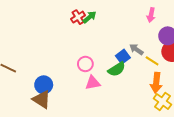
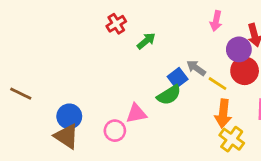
green arrow: (90, 17) -> (146, 41), moved
pink circle: (85, 64) -> (115, 131), moved

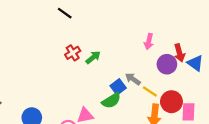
red cross: (116, 24) -> (73, 53), moved
red circle: (245, 71) -> (171, 102), moved

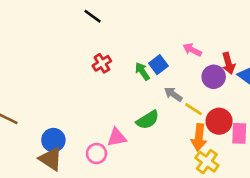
pink arrow: (149, 42) -> (192, 50), turned 105
green arrow: (93, 57) -> (142, 71), moved, turned -84
blue square: (118, 87) -> (158, 65), moved

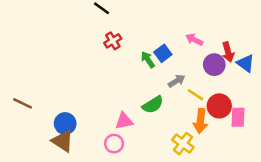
red cross: (102, 63) -> (113, 41), moved
gray arrow: (173, 94) -> (177, 81), turned 114
pink circle: (96, 154) -> (114, 144), moved
yellow cross: (207, 162) -> (183, 144), moved

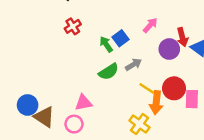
pink arrow: (194, 40) -> (150, 25), turned 105
yellow line: (195, 95) -> (147, 88), moved
green semicircle: (153, 105) -> (109, 72), moved
brown triangle: (63, 141) -> (44, 117), moved

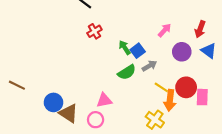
red arrow: (182, 37) -> (200, 29), moved, turned 35
blue square: (120, 38) -> (138, 51), moved

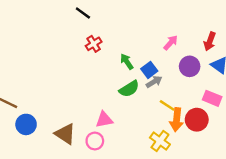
blue square: (138, 51) -> (149, 70), moved
red circle: (186, 87) -> (197, 120), moved
pink rectangle: (202, 97) -> (212, 98), moved, turned -70
blue circle: (53, 102) -> (26, 124), moved

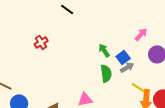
red cross: (94, 44) -> (41, 42), moved
green semicircle: (129, 89) -> (106, 73), turned -66

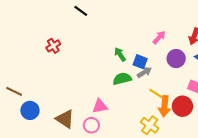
blue square: (123, 57) -> (140, 62), turned -32
green semicircle: (106, 73) -> (122, 79), turned -96

